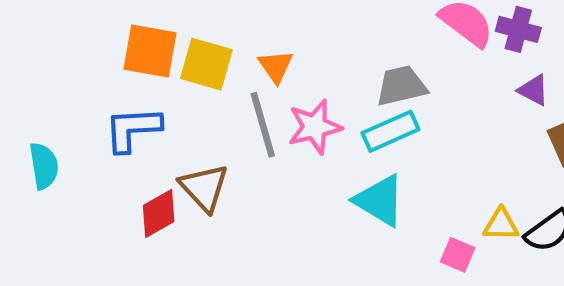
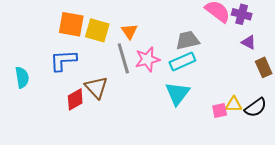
cyan triangle: (380, 201) -> (177, 93), turned 36
pink square: (458, 255) -> (220, 111), moved, turned -35

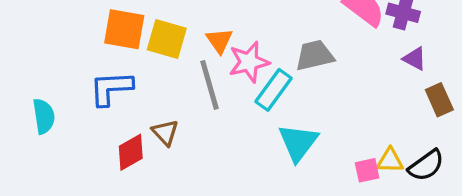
pink star: (147, 59) -> (249, 62), moved
cyan rectangle: (182, 61) -> (274, 90), moved, turned -30
brown triangle: (96, 87) -> (165, 133), size x0.7

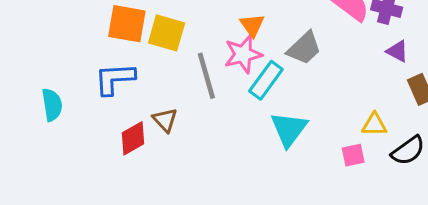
orange triangle: (219, 41) -> (252, 25), moved
gray trapezoid: (315, 55) -> (304, 48), turned 150
yellow triangle: (390, 160) -> (374, 125), moved

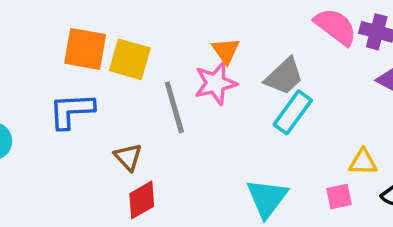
cyan rectangle: (266, 80) -> (293, 112), moved
cyan triangle: (289, 129) -> (267, 198), moved
red diamond: (133, 138) -> (142, 200), moved

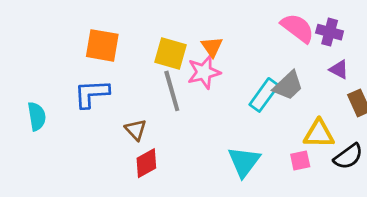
yellow square: (130, 59) -> (170, 53), moved
gray trapezoid: (284, 76) -> (288, 86), moved
yellow triangle: (363, 162) -> (319, 134), size x1.4

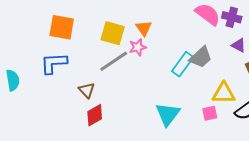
pink star: (204, 72) -> (138, 47), size x0.7
gray line: (172, 91) -> (114, 61), turned 72

